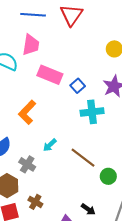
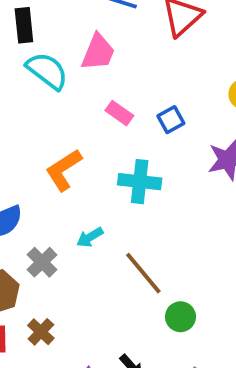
pink rectangle: (50, 75) -> (119, 113), size x0.6
blue square: (78, 86) -> (171, 120), moved
cyan cross: (92, 112) -> (140, 182), moved

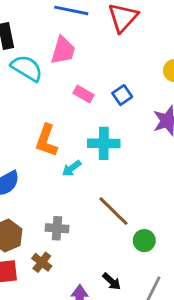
orange L-shape: (64, 170) -> (46, 140), turned -32
cyan arrow: (90, 237) -> (72, 168), moved
gray cross: (42, 262) -> (57, 228), moved, turned -35

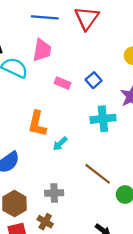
cyan cross: (104, 143) -> (103, 119), moved

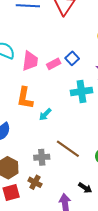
pink trapezoid: (42, 50) -> (30, 61), moved
pink rectangle: (62, 83) -> (54, 64), moved, turned -48
brown line: (98, 174) -> (68, 149), moved

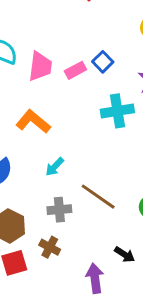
orange L-shape: (25, 98) -> (33, 122), turned 120
cyan arrow: (45, 114) -> (55, 167), moved

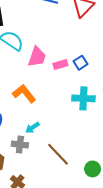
gray cross: (59, 210) -> (20, 145), moved

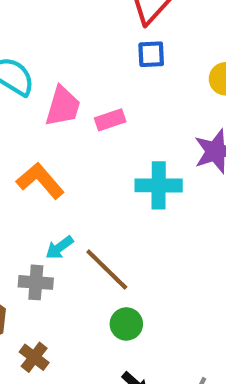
blue square: (80, 63) -> (151, 54), moved, turned 32
brown line: (58, 154) -> (107, 269), moved
green circle: (93, 169) -> (126, 324), moved

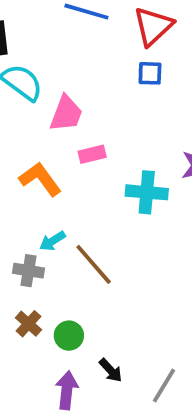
pink rectangle: (110, 120) -> (92, 154), moved
green circle: (126, 324) -> (69, 336), moved
brown cross: (34, 357) -> (28, 324), moved

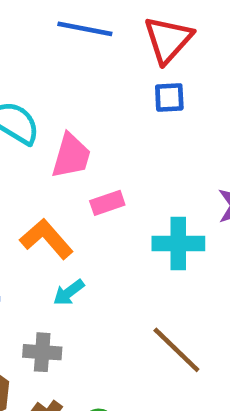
cyan arrow: (52, 241) -> (69, 292), moved
brown line: (94, 264) -> (176, 350), moved

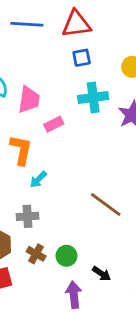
red triangle: (168, 40) -> (76, 24), turned 48
orange L-shape: (47, 239) -> (21, 150), turned 60
cyan cross: (178, 243) -> (93, 98), moved

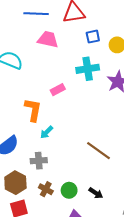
blue square: (82, 58) -> (93, 37), moved
pink trapezoid: (29, 100) -> (48, 39), moved, turned -85
black arrow: (101, 274) -> (96, 193), moved

